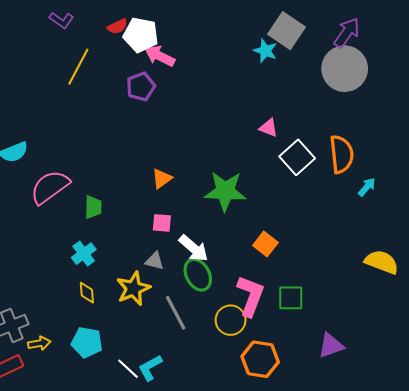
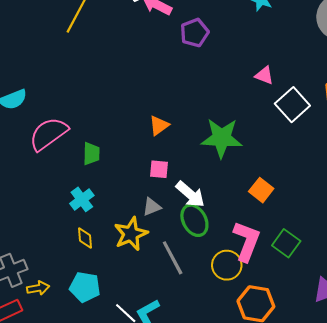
purple pentagon: (141, 87) -> (194, 33), moved
gray triangle: (154, 261) -> (152, 207), turned -36
green square: (291, 298) -> (286, 243), turned 36

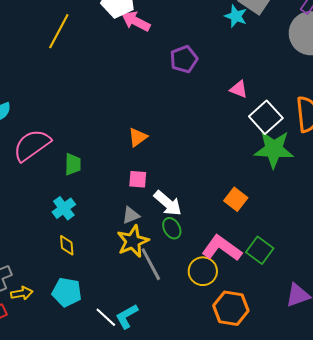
purple pentagon: (194, 33) -> (184, 59), moved
green star: (222, 138) -> (274, 149), moved
green ellipse: (194, 220) -> (172, 228), size x0.7
yellow star: (131, 234) -> (133, 241), moved
pink L-shape: (247, 241) -> (222, 248), turned -75

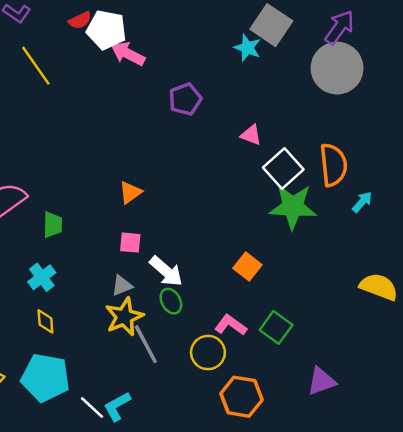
yellow line: (59, 31) -> (36, 66), turned -63
pink L-shape: (222, 248) -> (231, 325), size x0.7
cyan pentagon: (67, 292) -> (45, 378), size x1.4

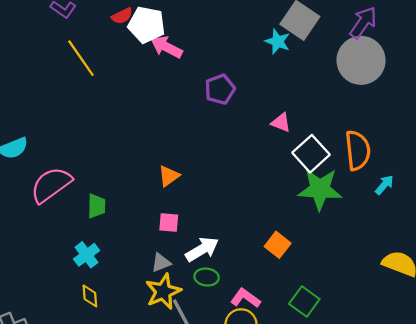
white arrow: (166, 271) -> (202, 249), turned -72
green ellipse: (171, 301) -> (207, 277), turned -55
pink L-shape: (231, 325) -> (245, 298), moved

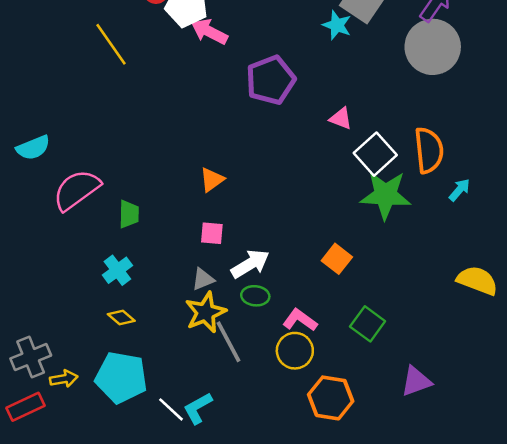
purple pentagon: (220, 89) -> (271, 80), size x1.4
yellow diamond: (90, 296) -> (121, 317), turned -45

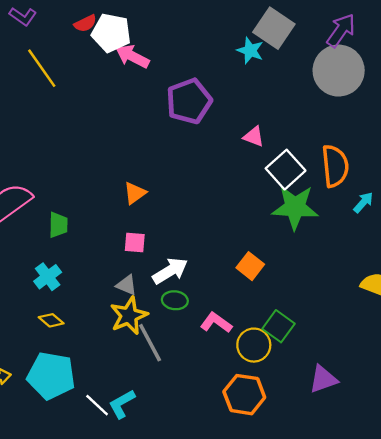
gray triangle: (203, 279) -> (127, 285), turned 45
yellow circle: (295, 351) -> (254, 345), moved

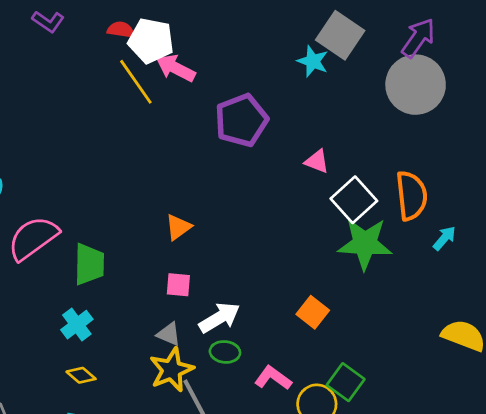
red semicircle: (85, 23) -> (121, 30), turned -145
yellow line: (42, 68) -> (136, 82), moved
green trapezoid: (58, 225) -> (89, 264), size x1.4

